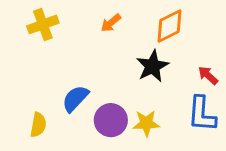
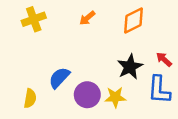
black star: (152, 66) -> (130, 67), moved

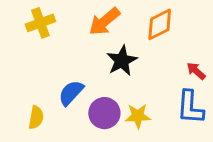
orange arrow: (87, 18) -> (104, 21), size x1.6
black star: (130, 67) -> (122, 61), moved

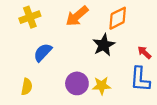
black star: (122, 61) -> (104, 45), moved
blue semicircle: (71, 93) -> (43, 52), moved

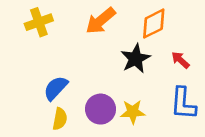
blue semicircle: (43, 52) -> (56, 88), moved
red arrow: (144, 52) -> (180, 60), moved
yellow semicircle: (27, 87) -> (60, 119), moved

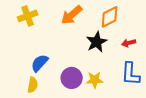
red arrow: (180, 60) -> (129, 43), turned -56
yellow semicircle: (60, 119) -> (33, 85), moved

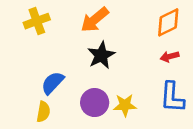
orange diamond: (110, 17) -> (168, 22), moved
black star: (97, 42) -> (101, 55), moved

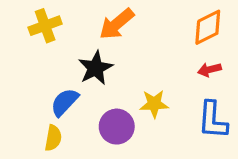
black star: (101, 55) -> (96, 68), moved
yellow star: (125, 105) -> (154, 104), moved

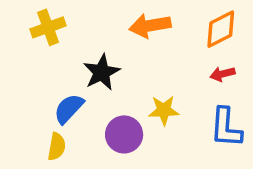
orange arrow: (117, 24) -> (150, 26), moved, turned 30

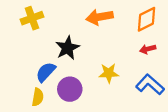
blue L-shape: (226, 128) -> (150, 85), turned 128
purple circle: (124, 134) -> (70, 89), moved

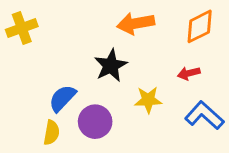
yellow cross: (32, 18) -> (22, 28), moved
black star: (67, 48) -> (111, 65), moved
red arrow: (148, 49) -> (189, 73), moved

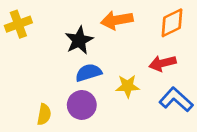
black star: (111, 65) -> (79, 40), moved
red arrow: (189, 73) -> (163, 63), size x1.4
blue semicircle: (62, 98) -> (89, 73), moved, turned 30

